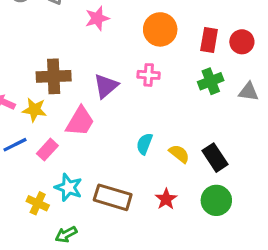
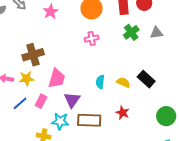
purple triangle: (106, 86) -> (72, 100), moved
green circle: (216, 200) -> (166, 116), moved

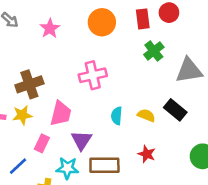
gray triangle: (156, 33) -> (189, 70), moved, size x1.6
pink cross: (92, 39) -> (93, 75), moved, size x1.5
blue line: (20, 103) -> (18, 166), moved

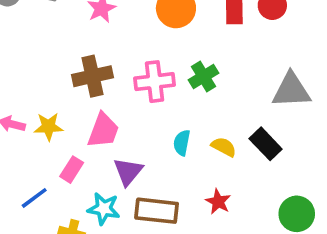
green cross: (154, 51) -> (203, 76), moved
brown cross: (29, 84) -> (92, 76), moved

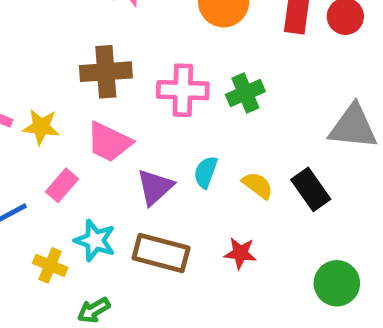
pink trapezoid: (103, 130) -> (109, 142), turned 87
purple triangle: (128, 172) -> (155, 187), moved
red star: (218, 202) -> (240, 253), turned -30

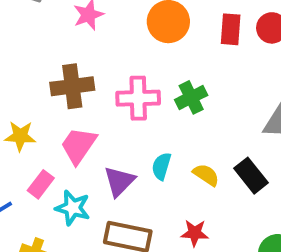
pink trapezoid: (109, 142) -> (78, 145), turned 102
cyan star: (95, 240) -> (73, 208), moved

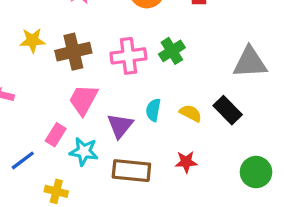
yellow star: (20, 136) -> (32, 40), moved

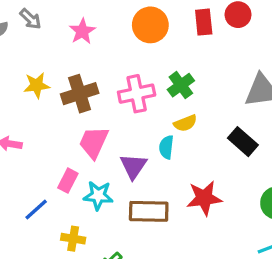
yellow semicircle: (191, 113) -> (185, 123), moved, turned 135
red star: (186, 162) -> (204, 198), size x1.5

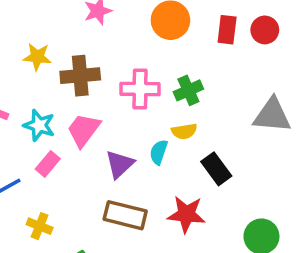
black rectangle: (243, 142) -> (216, 169), moved
cyan star: (98, 195) -> (39, 125), moved

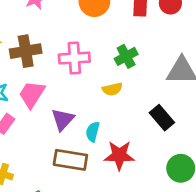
green cross: (188, 90) -> (126, 56), moved
cyan semicircle: (159, 152) -> (93, 132), moved
black rectangle: (216, 169) -> (162, 118), moved

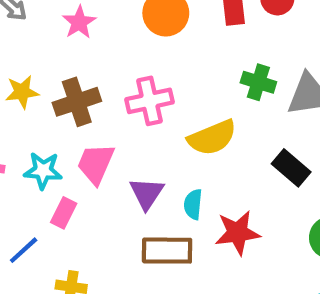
green cross: (126, 56) -> (258, 82), moved, turned -35
yellow semicircle: (112, 89) -> (212, 138), size x1.6

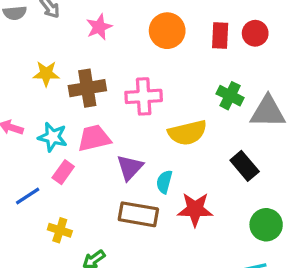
pink trapezoid: (96, 164) -> (94, 138), turned 44

